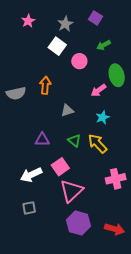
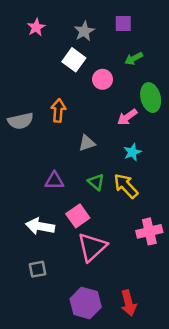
purple square: (95, 18) -> (123, 23), turned -32
white arrow: (31, 175) -> (40, 226), turned 35
purple hexagon: (78, 223) -> (86, 303), moved
red arrow: (115, 229) -> (129, 303), moved, turned 60

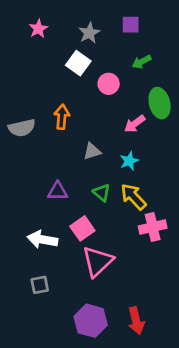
cyan star: (132, 152) -> (129, 161), moved
pink cross: (149, 231) -> (153, 227), moved

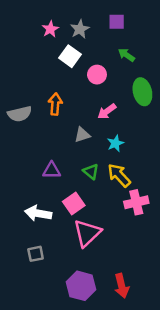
pink star: (38, 29) -> (50, 29), moved
green arrow: (142, 62) -> (126, 55), turned 63
pink arrow: (135, 124) -> (107, 111), moved

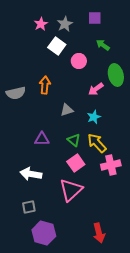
pink arrow: (107, 111) -> (96, 89), moved
pink square: (74, 204) -> (76, 163), moved
purple hexagon: (81, 286) -> (44, 233), moved

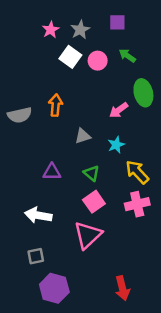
pink circle: (79, 61) -> (98, 61), moved
yellow arrow: (97, 143) -> (137, 172), moved

